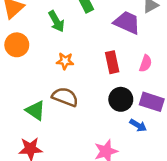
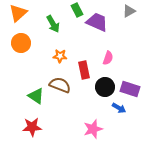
purple trapezoid: (127, 23) -> (97, 22), moved
red rectangle: (112, 62) -> (84, 70), moved
pink semicircle: (146, 63) -> (108, 58), moved

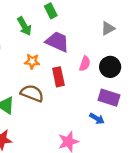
gray triangle: (129, 11) -> (108, 28), moved
purple trapezoid: (97, 22) -> (57, 42), moved
black circle: (105, 87) -> (110, 67), moved

